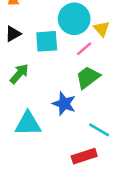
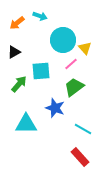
cyan square: (47, 41) -> (41, 71), moved
red rectangle: (84, 156) -> (80, 157), moved, turned 66

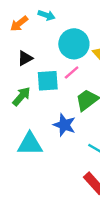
black triangle: (14, 52) -> (25, 58), moved
pink line: (71, 64) -> (72, 72), moved

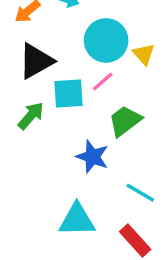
black triangle: (25, 58) -> (36, 61), size x1.6
cyan triangle: (30, 144) -> (77, 220), moved

